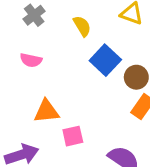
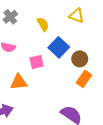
pink square: (73, 136) -> (37, 62), moved

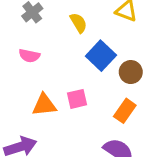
pink square: (37, 62) -> (77, 99), moved
orange rectangle: (84, 79) -> (125, 111), moved

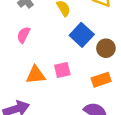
pink semicircle: (29, 56) -> (24, 35), turned 105
orange rectangle: (125, 111) -> (101, 80), turned 36

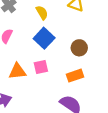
blue square: (82, 35) -> (44, 38), moved

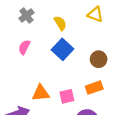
pink square: (41, 67) -> (67, 96), moved
orange triangle: (17, 71) -> (41, 93), moved

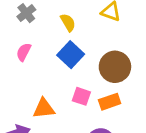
brown circle: (99, 59) -> (115, 67), size x1.5
pink square: (67, 96) -> (81, 96), moved, turned 32

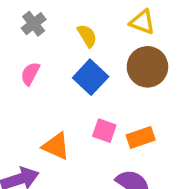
brown circle: (115, 67) -> (147, 67), moved
orange triangle: (44, 108) -> (56, 146), turned 30

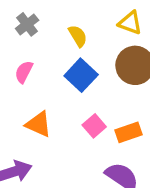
pink square: (104, 131) -> (94, 126), turned 30
orange triangle: (56, 146) -> (39, 124), moved

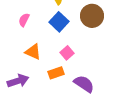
orange rectangle: (129, 132) -> (56, 73), moved

